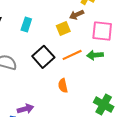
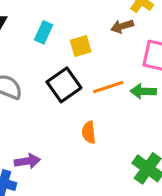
yellow square: (63, 28) -> (81, 46), moved

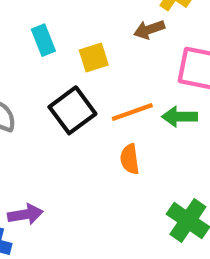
cyan rectangle: (44, 32) -> (43, 40), turned -45
orange semicircle: (89, 132) -> (130, 159), moved

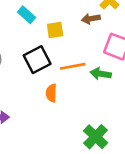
cyan rectangle: (43, 40) -> (27, 15), turned -36
orange semicircle: (130, 159) -> (51, 93), moved

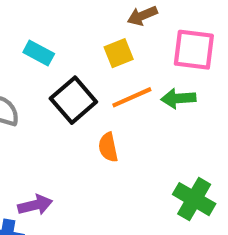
cyan rectangle: (27, 15) -> (39, 53), moved
yellow square: (55, 30) -> (119, 53), moved

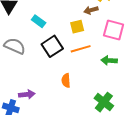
green arrow: (178, 98) -> (109, 60), moved
orange semicircle: (108, 147) -> (66, 80), moved

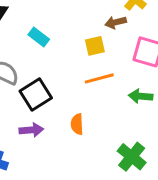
black square: (52, 46) -> (36, 95), moved
purple arrow: (27, 94) -> (31, 130), moved

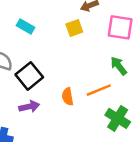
orange line: (99, 78) -> (99, 90), moved
green arrow: (141, 96) -> (119, 66), turned 54

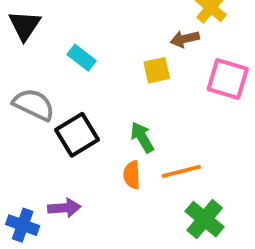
green arrow: (119, 66) -> (142, 137), moved
purple arrow: (29, 107) -> (64, 208), moved

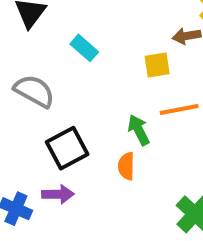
black square: (77, 135) -> (67, 148), moved
orange line: (181, 171) -> (179, 110), moved

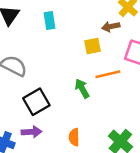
cyan rectangle: (84, 48) -> (49, 21), moved, turned 42
orange semicircle: (126, 166) -> (74, 137), moved

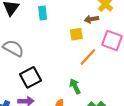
orange line: (108, 74) -> (88, 57), turned -36
green arrow: (82, 88) -> (75, 86), moved

